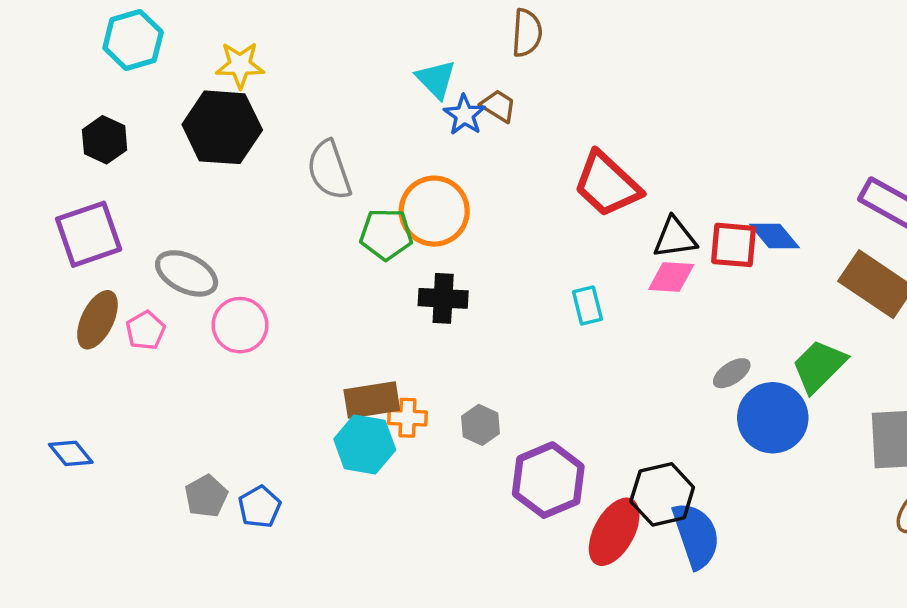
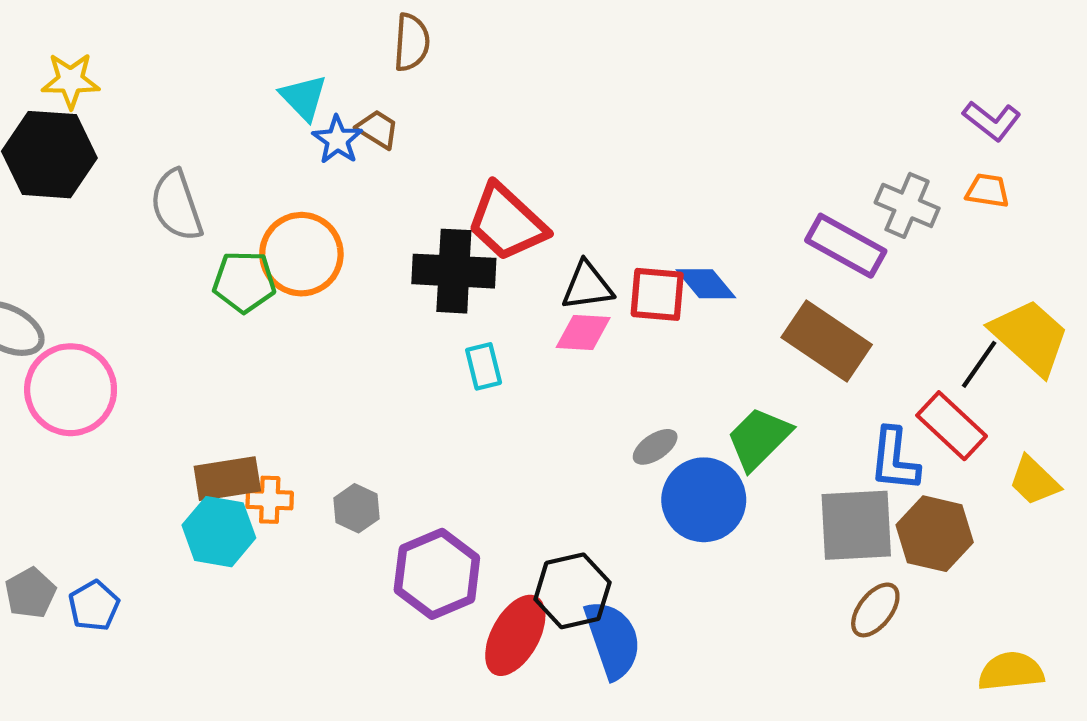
black cross: (443, 298) -> (454, 271), moved, size x1.4
pink circle: (240, 325) -> (71, 390), size x1.4

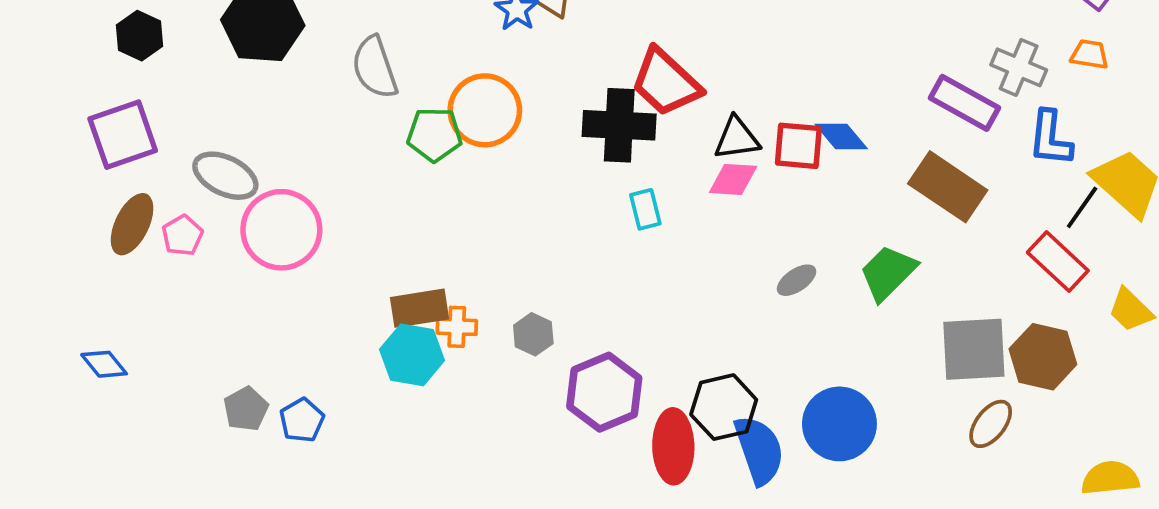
blue L-shape: (894, 460) -> (1050, 138), moved
blue circle: (704, 500) -> (839, 424), moved
red ellipse: (515, 635) -> (673, 446), turned -30

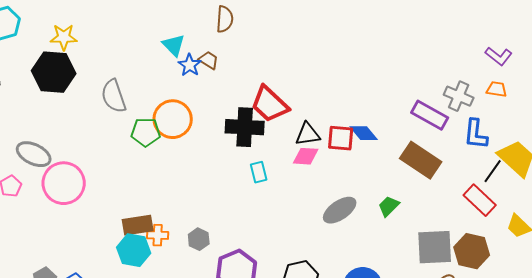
green trapezoid: (888, 273) -> (389, 206), size x0.7
gray ellipse: (797, 280) -> (340, 210), size x1.6

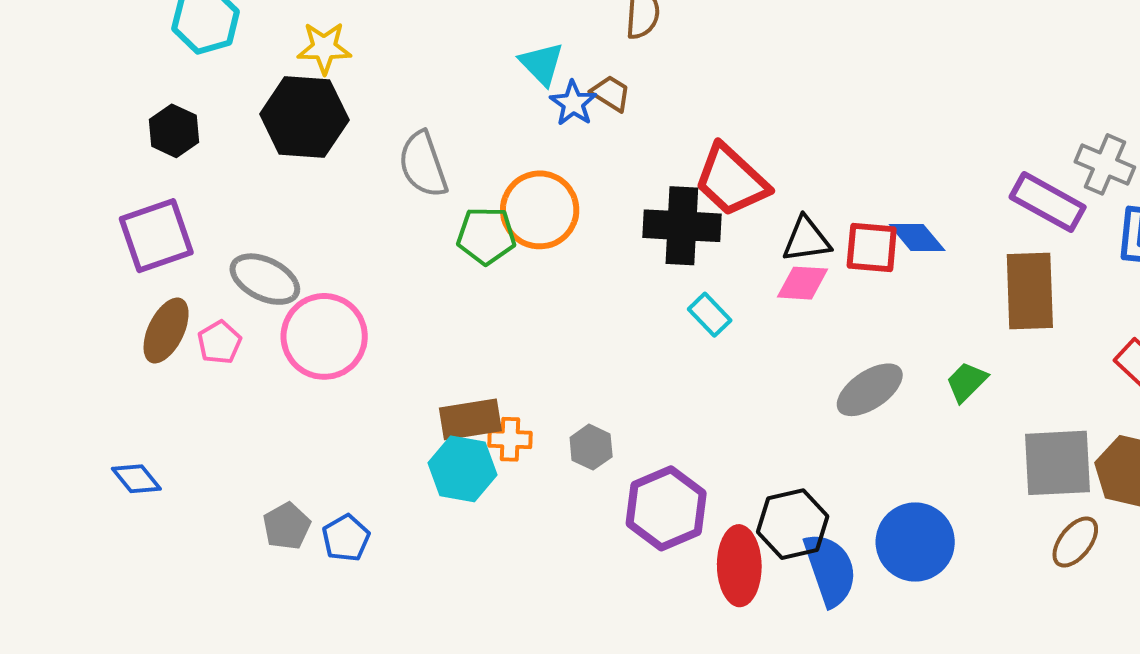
brown rectangle: (421, 160) -> (1030, 291), turned 54
cyan rectangle: (259, 172) -> (710, 315), turned -30

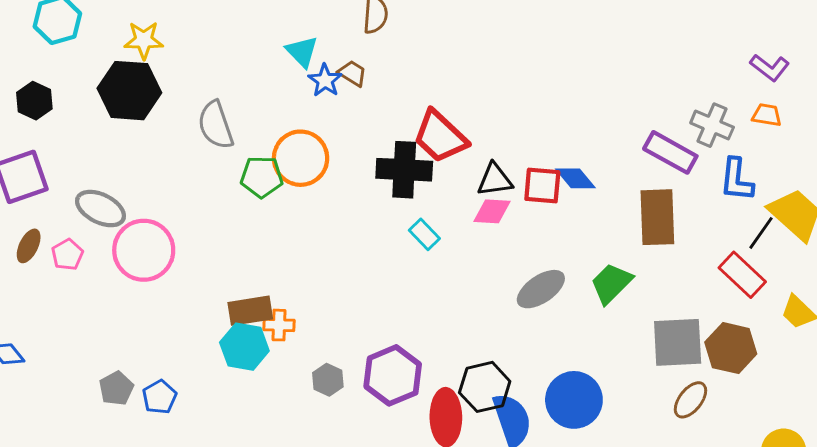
brown ellipse: (166, 330) -> (29, 246), size x0.7
green trapezoid: (967, 382) -> (611, 283), size x1.4
gray hexagon: (591, 447) -> (328, 380), moved

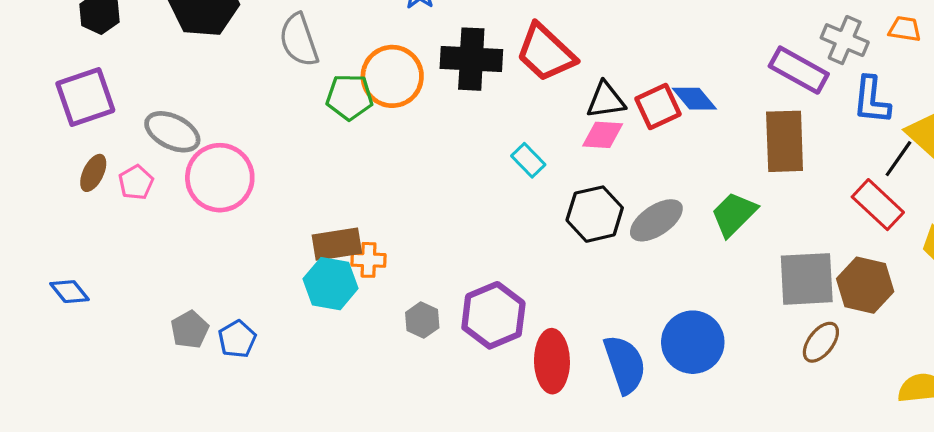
black cross: (404, 170) -> (471, 59), moved
red square: (542, 185) -> (658, 106), turned -30
black hexagon: (485, 387) -> (595, 214), moved

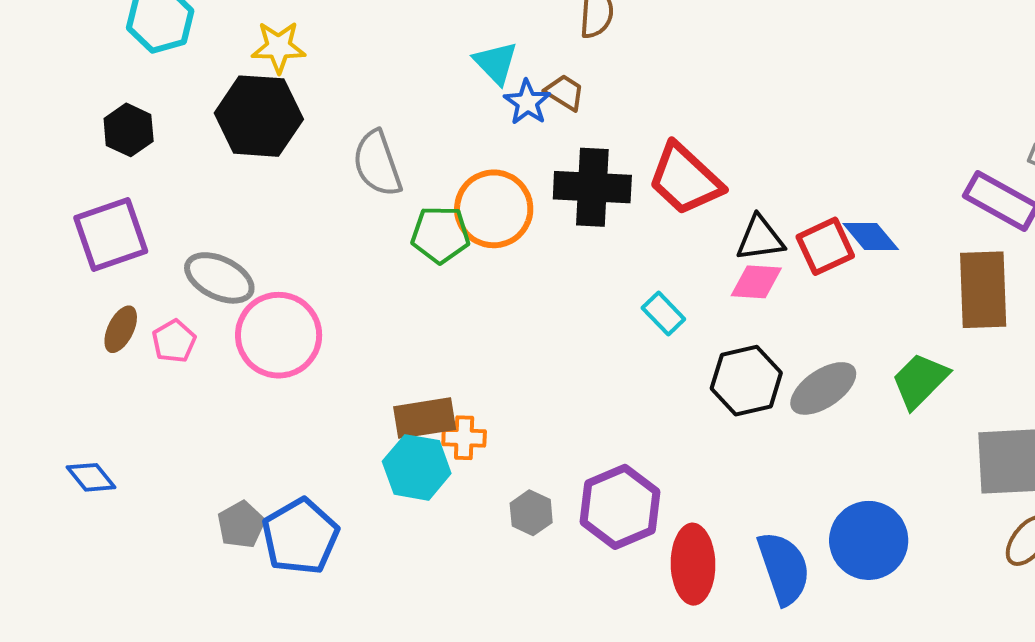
blue pentagon: (237, 339) -> (300, 536), size x1.6

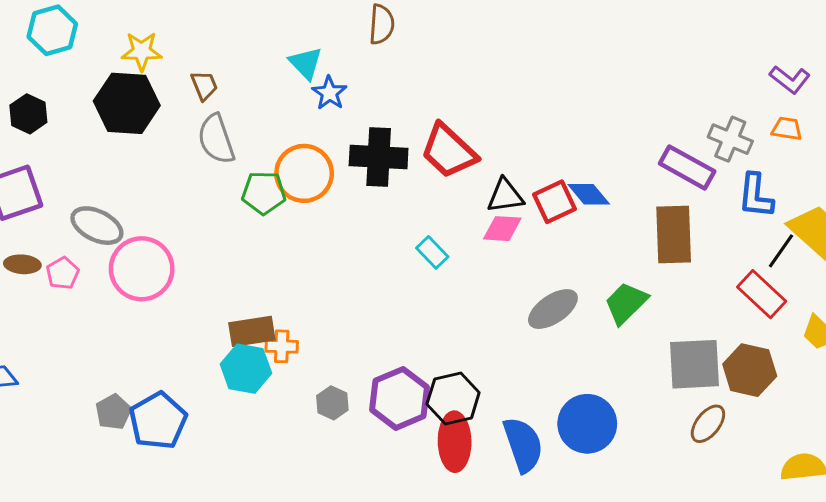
brown trapezoid: (565, 92) -> (204, 85), moved, turned 36
brown ellipse: (121, 329) -> (22, 264), turned 68
black hexagon: (746, 381) -> (453, 398), moved

